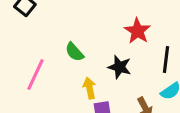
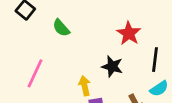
green semicircle: (74, 52) -> (61, 28), moved

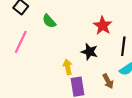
pink line: (35, 73) -> (21, 42), moved

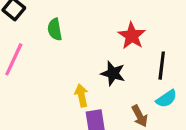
green semicircle: (49, 21) -> (55, 29), turned 32

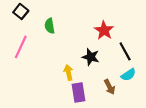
black line: (162, 66) -> (125, 51), turned -36

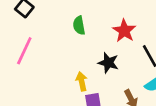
green semicircle: (50, 26) -> (79, 25), moved

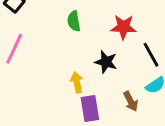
red star: (124, 31) -> (123, 27), turned -30

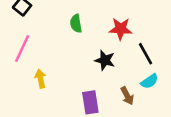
yellow arrow: (77, 82) -> (40, 79), moved

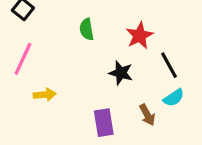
red star: (121, 29) -> (139, 36), turned -30
yellow arrow: (40, 79) -> (45, 95), turned 96

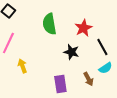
green semicircle: (87, 29) -> (49, 24), size x1.5
yellow arrow: (45, 95) -> (22, 66), turned -104

